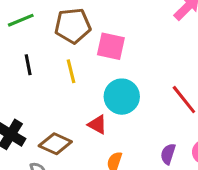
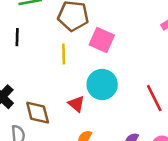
black line: (28, 65) -> (17, 37), moved
brown diamond: (55, 144) -> (38, 113), turned 40

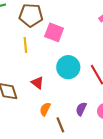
cyan circle: (102, 84) -> (68, 67), moved

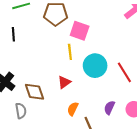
yellow line: (25, 45) -> (70, 52), moved
red triangle: (37, 83) -> (64, 82), turned 48

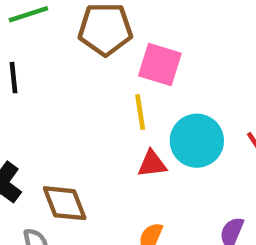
red triangle: (64, 82) -> (152, 164), moved, turned 32

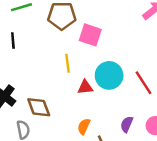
yellow line: (140, 112) -> (68, 63), moved

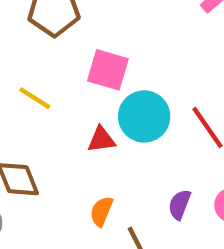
pink square: (90, 35) -> (108, 70), moved
yellow line: (68, 63) -> (35, 98), moved, turned -48

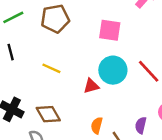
pink square: (108, 70) -> (110, 30), moved
purple semicircle: (180, 205) -> (141, 125), moved

